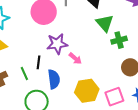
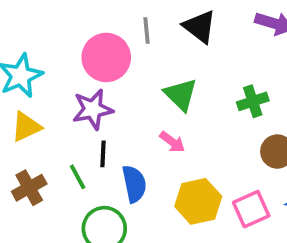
green triangle: (105, 23) -> (181, 95), moved
purple star: (57, 44) -> (93, 109), moved

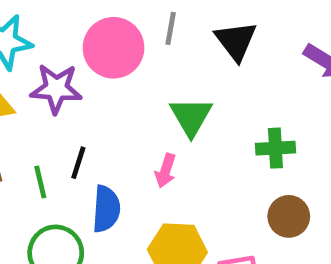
purple star: (93, 109) -> (56, 89), moved
pink arrow: (172, 142) -> (166, 171), turned 56

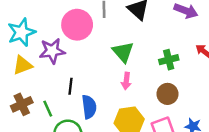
pink arrow: (166, 171) -> (126, 81), moved
green line: (40, 182) -> (48, 109), moved
brown circle: (289, 216) -> (167, 94), moved

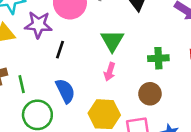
black line: (70, 86) -> (60, 50), moved
blue semicircle: (89, 107) -> (65, 91), turned -30

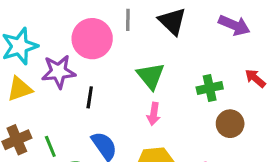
brown circle: (150, 94) -> (230, 124), moved

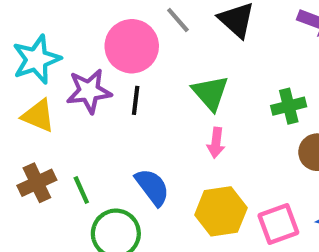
gray line: (128, 20) -> (178, 20), turned -40
yellow triangle: (20, 89) -> (38, 116), turned 44
black line: (90, 97) -> (136, 100), moved

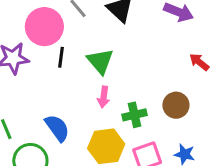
black line: (136, 100) -> (61, 57), moved
green cross: (289, 106) -> (134, 115), moved

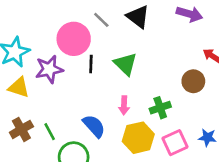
pink arrow: (104, 97) -> (124, 105), moved
brown circle: (176, 105) -> (193, 81), moved

